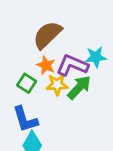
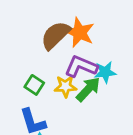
cyan star: (96, 57) -> (105, 72), moved
orange star: (46, 65) -> (80, 32), moved, size x1.5

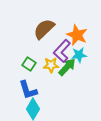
orange star: (80, 32) -> (77, 35), moved
purple L-shape: (81, 66) -> (62, 51), turned -70

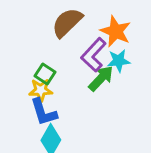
yellow star: (51, 65) -> (41, 90), moved

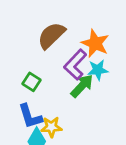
yellow star: (41, 90) -> (51, 127), moved

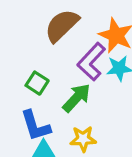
green arrow: (82, 86) -> (77, 98), moved
yellow star: (51, 127) -> (83, 139), moved

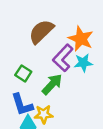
yellow star: (83, 139) -> (44, 114), moved

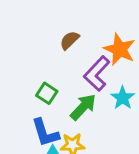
brown semicircle: (41, 32) -> (70, 40), size x0.6
cyan star: (83, 63) -> (123, 98), moved, turned -30

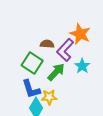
brown semicircle: (70, 40) -> (47, 44), moved, turned 48
green square: (47, 93) -> (32, 63), size x1.5

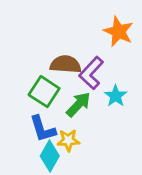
orange star: (80, 34) -> (118, 31), moved
brown semicircle: (47, 44) -> (66, 64), size x1.5

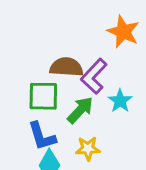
green square: (44, 92) -> (43, 96), turned -32
yellow star: (68, 140) -> (88, 148), moved

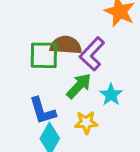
green square: (43, 96) -> (44, 55), moved
cyan star: (120, 101) -> (111, 95), moved

